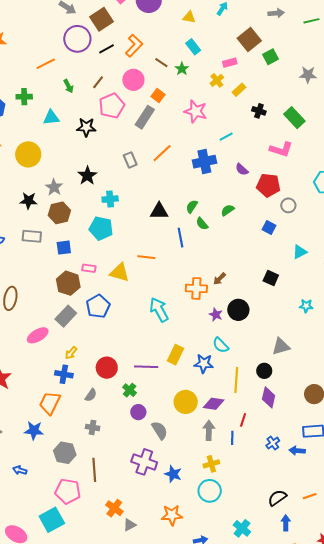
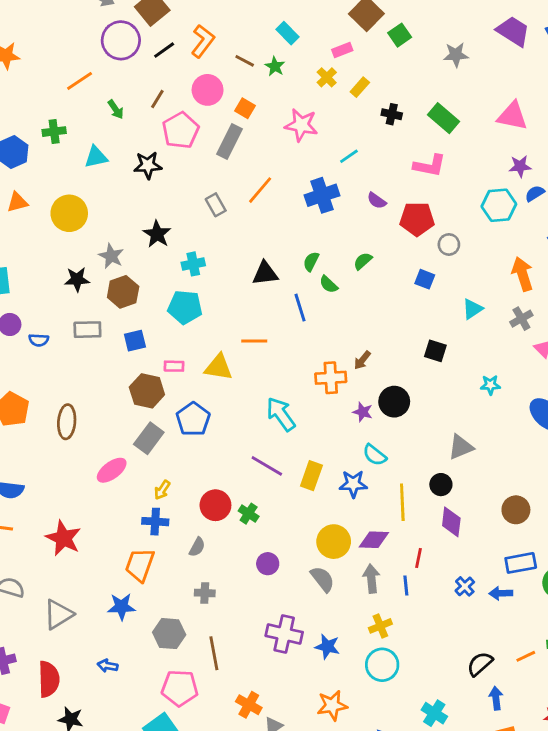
purple line: (146, 367) -> (267, 466), moved, turned 35
green cross: (130, 390) -> (249, 514), moved
gray semicircle: (160, 430) -> (322, 579), moved

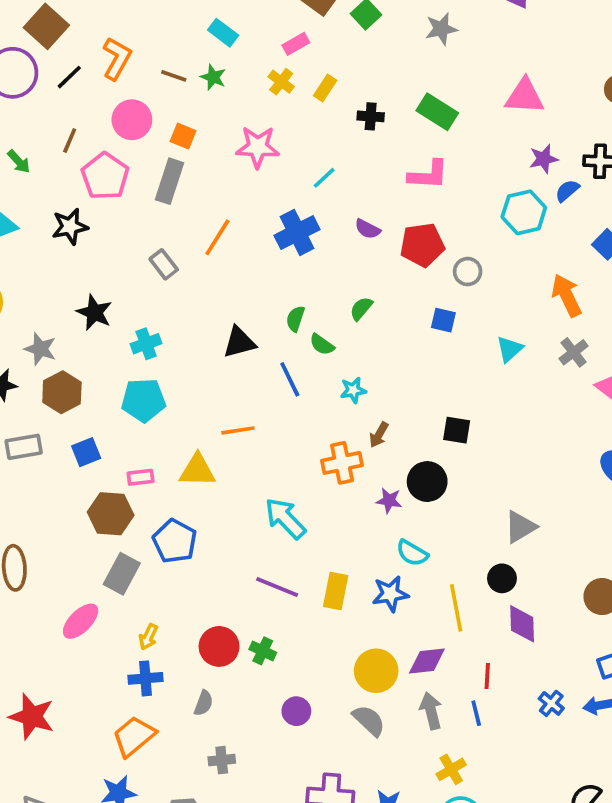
black square: (435, 351) -> (457, 430), moved
cyan star: (490, 385) -> (353, 390), moved
orange trapezoid: (140, 565) -> (134, 736), turned 39

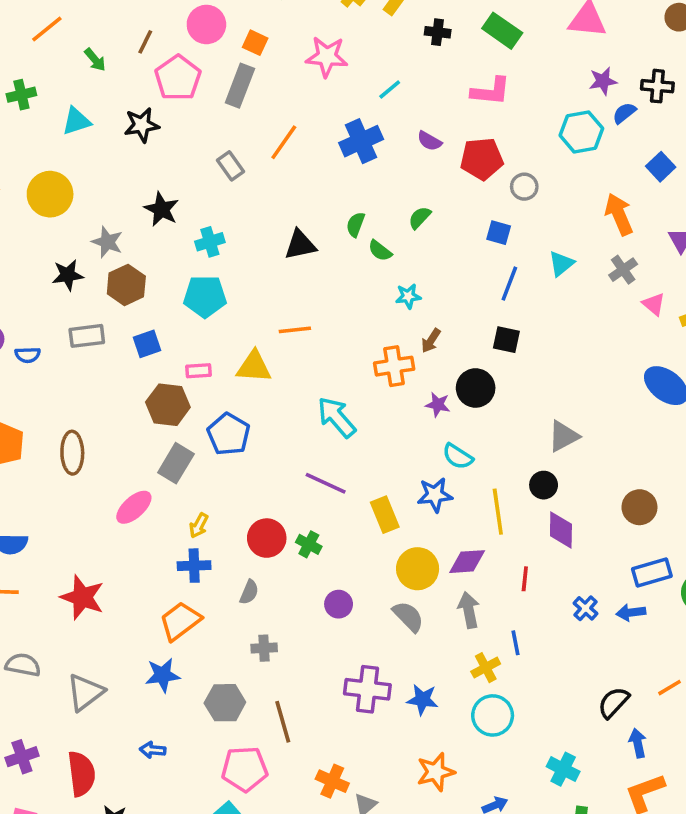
blue line: (290, 379) -> (509, 284), moved, turned 44
yellow rectangle: (336, 591) -> (385, 515), moved, turned -36
blue line: (476, 713) -> (515, 643), moved

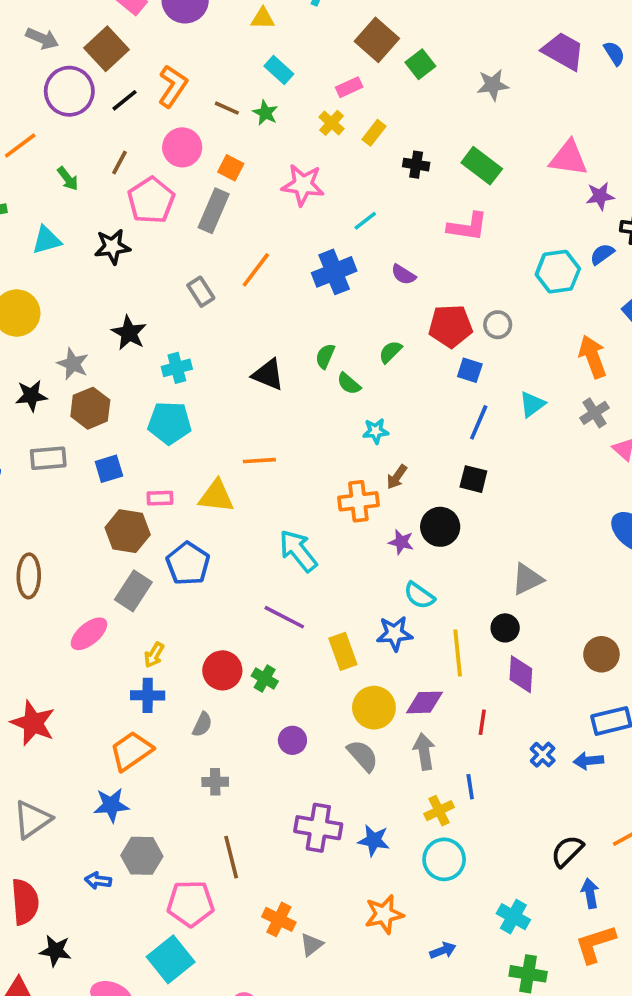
purple star: (603, 81) -> (600, 196), moved
red pentagon: (482, 159) -> (450, 326), moved
black triangle: (300, 245) -> (268, 375), turned 32
gray hexagon: (225, 703) -> (142, 856), moved

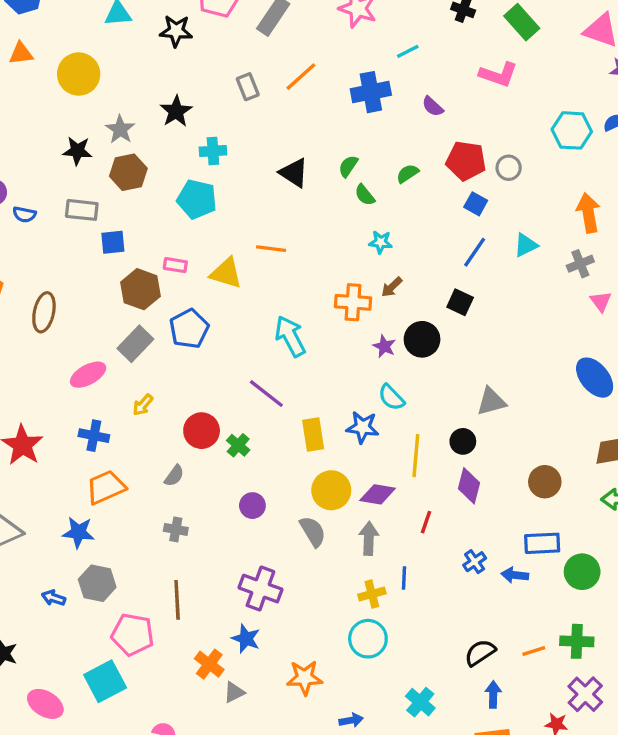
blue square: (109, 469) -> (113, 242), moved
blue cross: (148, 695) -> (94, 436), moved
blue star: (374, 840) -> (246, 639), moved

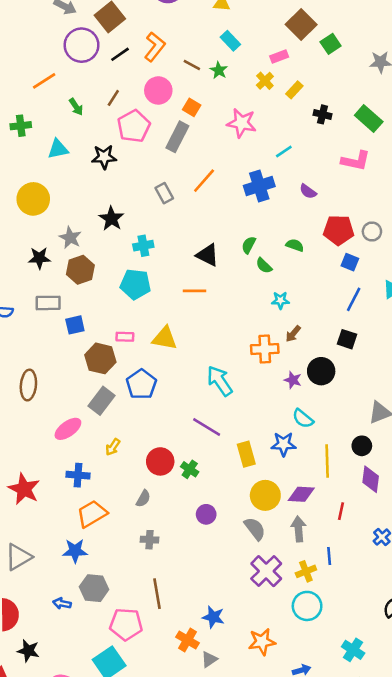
green semicircle: (408, 174) -> (295, 245), turned 60
orange line: (271, 249) -> (194, 291), moved
purple cross: (260, 589) -> (266, 571), moved, turned 32

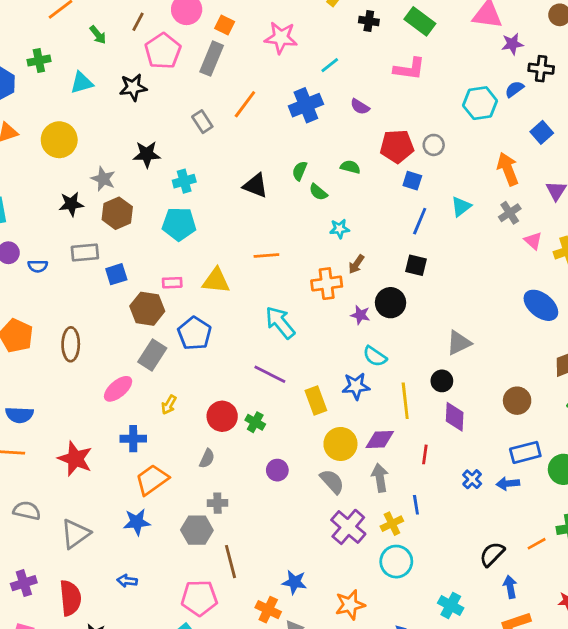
black star: (111, 219) -> (147, 154), turned -30
orange line: (194, 291) -> (266, 256), moved
gray hexagon: (94, 588) -> (197, 530), moved

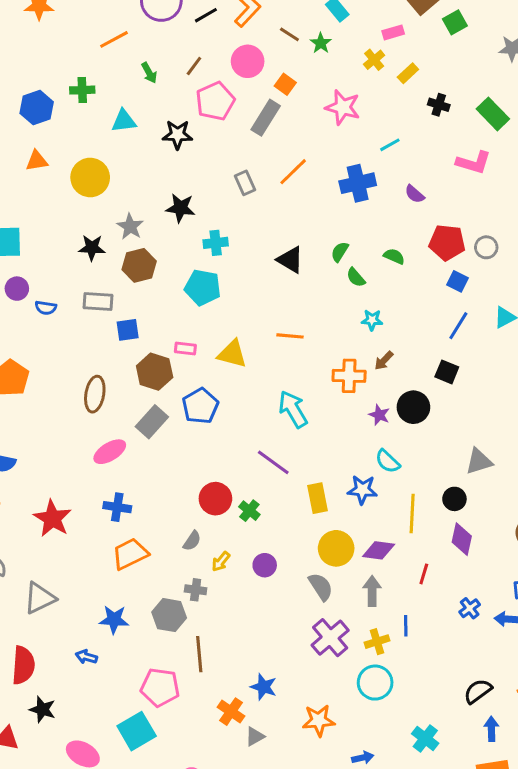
brown ellipse: (71, 344) -> (95, 394), moved
yellow arrow: (169, 405) -> (221, 562), moved
blue star: (137, 522) -> (114, 620), moved

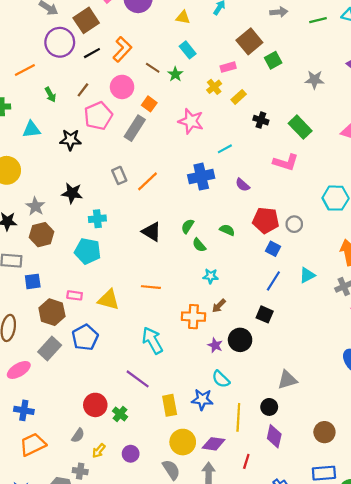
orange line: (293, 172) -> (147, 181), moved

